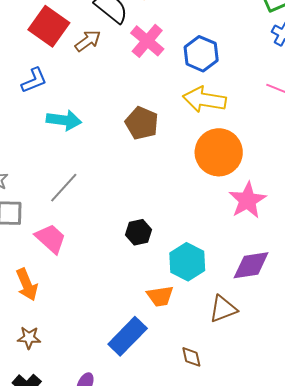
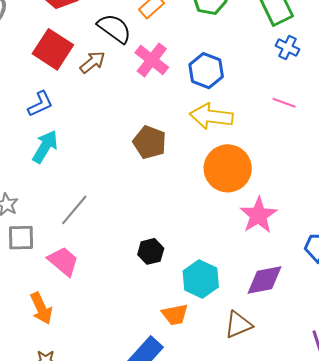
cyan arrow: (64, 120) -> (45, 147), moved, turned -64

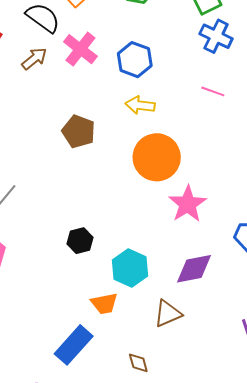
blue cross: (288, 48) -> (216, 36), size x1.4
brown arrow: (92, 62) -> (34, 59), moved
yellow arrow: (211, 116) -> (140, 105), size x0.7

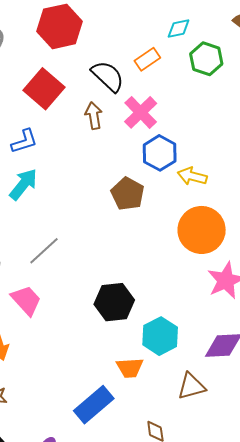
brown arrow: (34, 59) -> (94, 116), turned -68
blue hexagon: (135, 60) -> (160, 153), moved
black hexagon: (80, 241) -> (114, 302), size x1.5

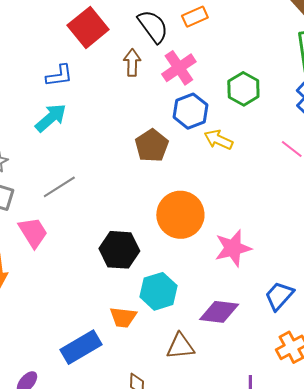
green hexagon: (206, 59) -> (243, 89), moved
orange circle: (202, 230) -> (180, 215), moved

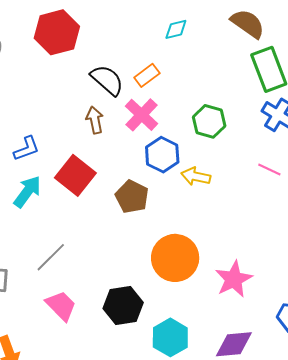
orange rectangle: (195, 17) -> (147, 75), moved
red square: (88, 27) -> (75, 175), moved
pink trapezoid: (33, 232) -> (61, 306), moved

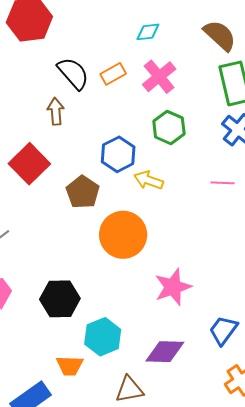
pink cross: (142, 115) -> (159, 77), moved
pink line: (269, 170) -> (223, 183), turned -30
orange circle: (175, 258) -> (123, 235), moved

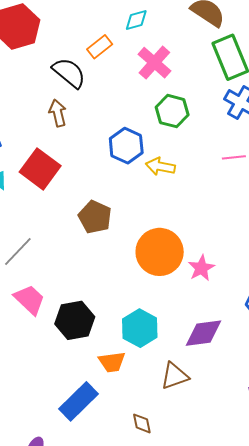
orange rectangle: (113, 74) -> (100, 47), moved
brown pentagon: (83, 192) -> (95, 217), moved
orange circle: (123, 235) -> (160, 252), moved
pink star: (173, 287) -> (201, 268), size x0.7
black hexagon: (60, 299) -> (75, 320), moved

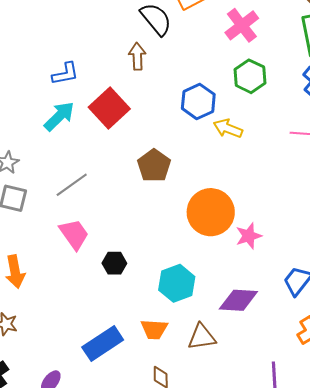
black hexagon: (75, 320) -> (114, 263), size x0.6
orange trapezoid: (112, 362) -> (154, 329), moved

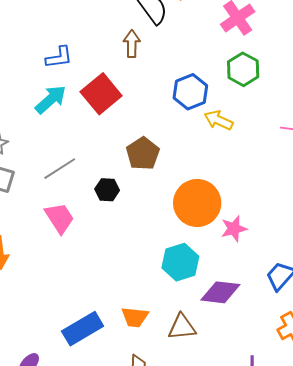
black hexagon: (114, 263) -> (107, 190), moved
cyan hexagon: (177, 283) -> (180, 262), moved

